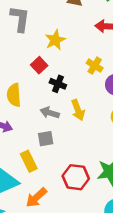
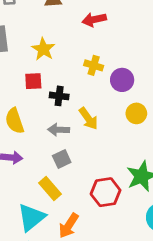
red square: (39, 65) -> (33, 81), turned -35

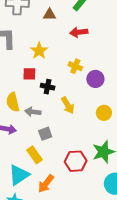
yellow circle: (136, 113) -> (104, 113), moved
gray arrow: (59, 130) -> (33, 112), moved

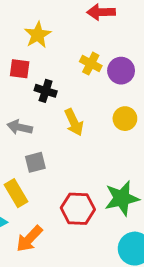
purple circle: (95, 79) -> (121, 71), moved
yellow circle: (104, 113) -> (125, 119), moved

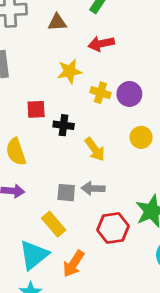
yellow star: (38, 35) -> (69, 71), moved, turned 30
gray arrow: (20, 127) -> (93, 188), moved
gray square: (35, 162) -> (66, 193), turned 30

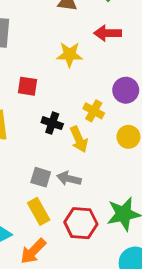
yellow cross: (100, 93) -> (94, 111), moved
black cross: (64, 125) -> (52, 123), moved
yellow rectangle: (54, 224) -> (39, 211), moved

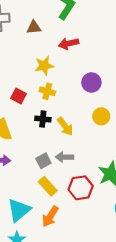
red square: (28, 86) -> (19, 96), turned 32
yellow cross: (94, 111) -> (47, 91), moved
gray square: (41, 177) -> (43, 161), turned -32

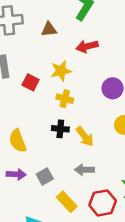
red square: (19, 96) -> (31, 82), moved
gray square: (43, 161) -> (45, 176), moved

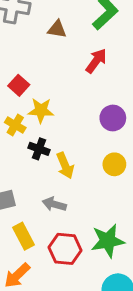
red arrow: (87, 46) -> (96, 61), turned 125
yellow star: (61, 71) -> (41, 110), moved
yellow cross: (65, 99) -> (15, 125), moved

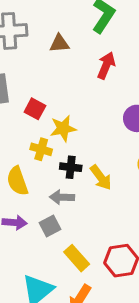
gray arrow: (54, 204) -> (62, 197), moved

